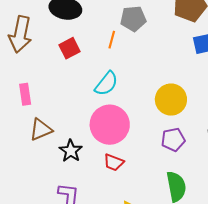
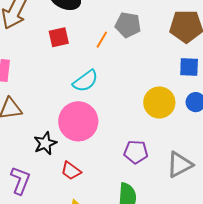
yellow circle: (171, 100) -> (159, 102), moved
black star: (71, 151) -> (45, 143), moved
red trapezoid: (114, 162) -> (71, 171), moved

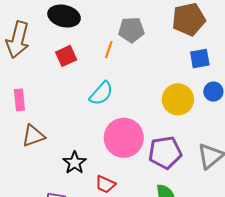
pink circle: (78, 121) -> (124, 138), moved
purple pentagon: (136, 152) -> (165, 153), size x1.4

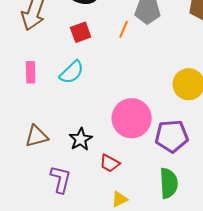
cyan semicircle: (101, 93) -> (72, 72), moved
brown triangle: (33, 136) -> (37, 136), moved

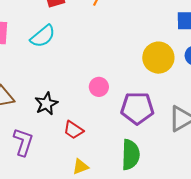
pink circle: (132, 118) -> (99, 87), size x0.5

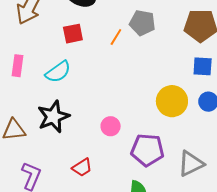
black star: (46, 104) -> (53, 117), moved, size x1.4
red trapezoid: (73, 130) -> (82, 167), turned -70

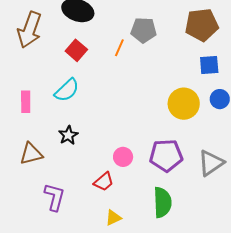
red square: (73, 34) -> (76, 50), turned -30
pink rectangle: (18, 66) -> (26, 102), moved
black star: (53, 117) -> (68, 135), size x0.6
pink circle: (111, 126) -> (123, 157), moved

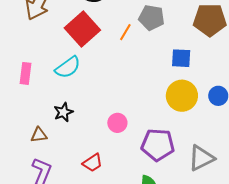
red square: (76, 50) -> (82, 29), size x1.6
blue square: (209, 65) -> (181, 58), moved
brown triangle: (31, 154) -> (39, 135), moved, size x0.7
pink circle: (123, 157) -> (117, 123), moved

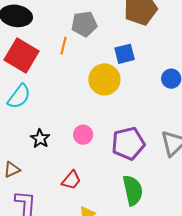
yellow circle: (182, 96) -> (104, 79), moved
black star: (63, 112) -> (40, 139), moved

